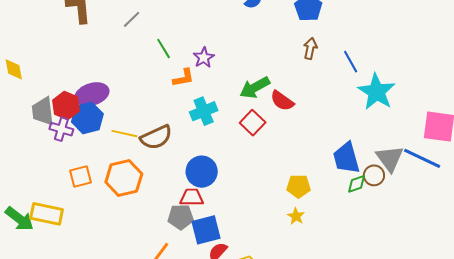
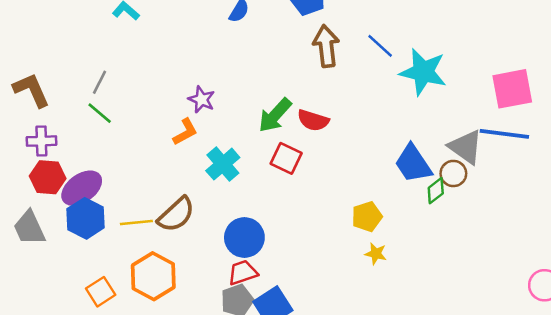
green line: (164, 48) -> (100, 113), moved
brown arrow: (310, 48) -> (326, 46), size x1.5
red hexagon: (66, 106) -> (48, 177), moved
purple cross: (61, 129) -> (41, 141), moved

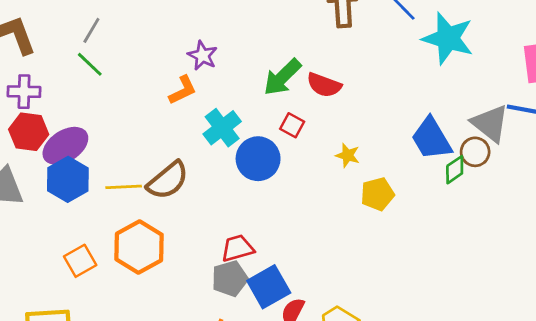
red square: (286, 158) -> (292, 125), size x0.7
blue circle: (244, 238) -> (258, 159), moved
yellow star: (376, 254) -> (348, 155), moved

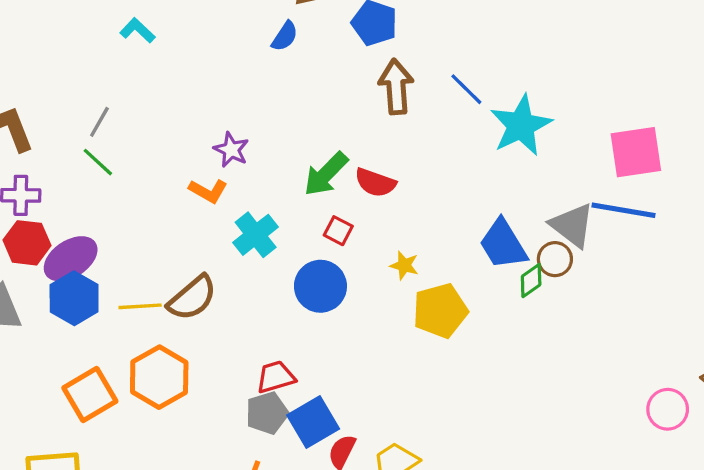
cyan star: (448, 38) -> (521, 125), turned 30
orange L-shape: (183, 90) -> (208, 191), turned 56
blue circle: (258, 159) -> (320, 286), moved
yellow pentagon: (377, 194) -> (440, 311), size x1.4
orange square: (80, 261) -> (90, 394), size x1.4

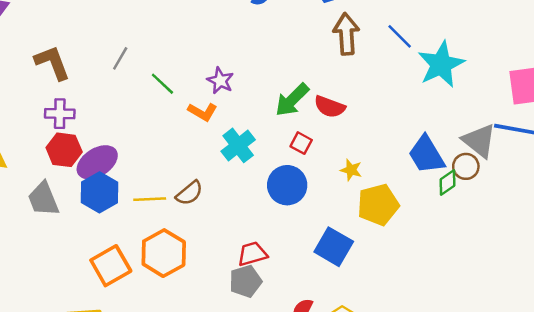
green line: (98, 162) -> (162, 84), moved
brown semicircle: (192, 298) -> (189, 193), size x0.7
blue square: (313, 422) -> (334, 247), moved, turned -30

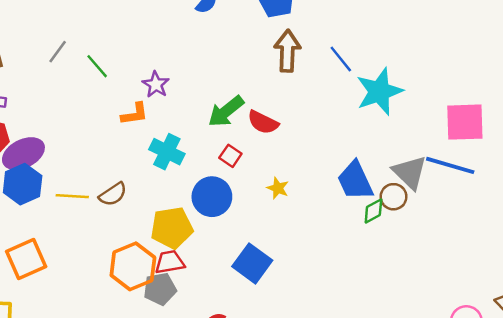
green line: (162, 84) -> (97, 66), moved
orange L-shape: (202, 112) -> (135, 114), turned -44
cyan cross: (238, 145) -> (167, 152), turned -32
yellow pentagon: (378, 205) -> (172, 228), moved
orange hexagon: (164, 253) -> (133, 266), moved

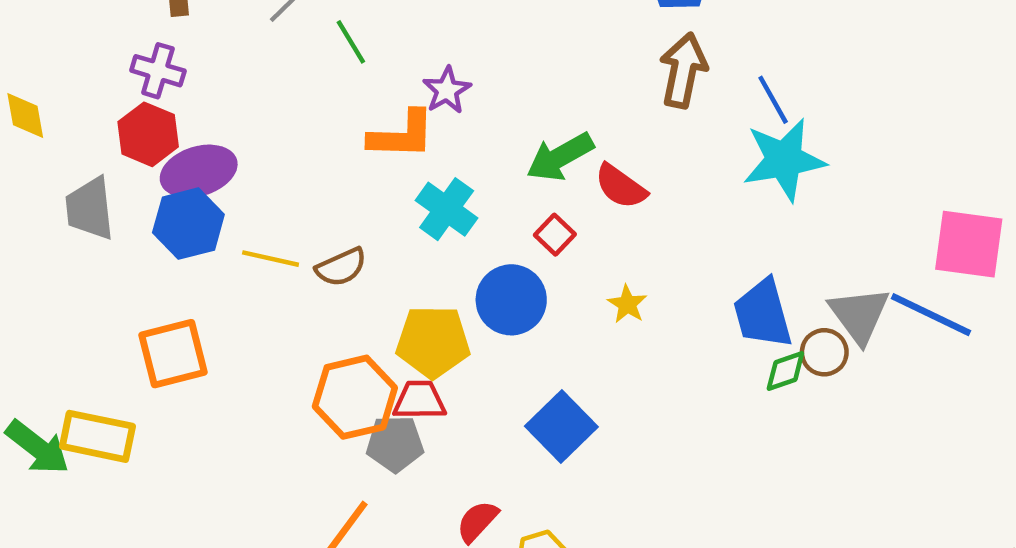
cyan star: (379, 92) -> (784, 160), moved
orange L-shape: (135, 114) -> (402, 135), size x1.4

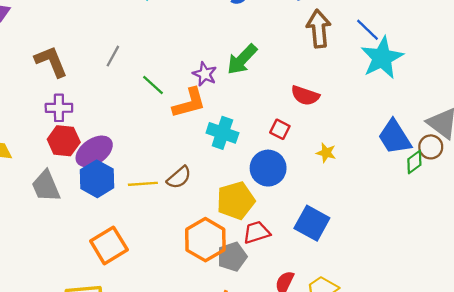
green line: (351, 42) -> (153, 85), moved
green arrow: (560, 157) -> (242, 59), moved
red trapezoid: (420, 400) -> (256, 232), moved

